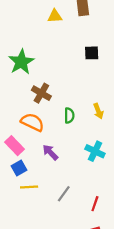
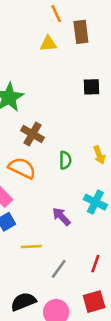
purple arrow: (50, 152) -> (61, 216), moved
yellow line: (29, 187) -> (31, 247), moved
gray line: (64, 194) -> (59, 269), moved

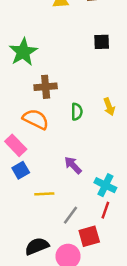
brown cross: (33, 134) -> (46, 87), turned -35
cyan cross: (95, 202) -> (105, 185), moved
red square: (94, 302) -> (89, 236), moved

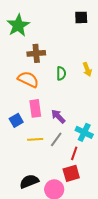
pink rectangle: (16, 145) -> (35, 108), moved, turned 36
red line: (105, 210) -> (74, 153), moved
gray line: (71, 215) -> (56, 139), moved

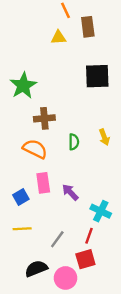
black square: (81, 17) -> (97, 76), size x1.6
yellow line: (35, 139) -> (22, 229), moved
gray line: (56, 139) -> (57, 239), moved

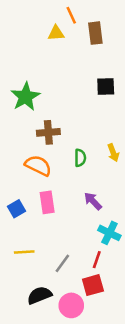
yellow triangle: (58, 37) -> (56, 33), moved
black square: (97, 76) -> (106, 87), size x0.7
purple arrow: (70, 192) -> (93, 201), moved
blue square: (21, 197) -> (17, 209), moved

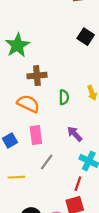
black square: (106, 87) -> (86, 37), turned 35
gray line: (62, 263) -> (47, 162), moved

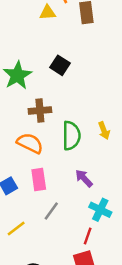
black square: (86, 37) -> (60, 65), moved
green semicircle: (64, 97) -> (71, 136), size x1.6
yellow line: (16, 177) -> (16, 228), turned -35

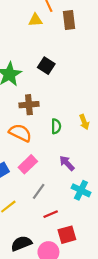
green semicircle: (71, 136) -> (56, 126), size x0.6
pink rectangle: (39, 180) -> (28, 164), turned 54
red line: (88, 236) -> (51, 214), moved, turned 48

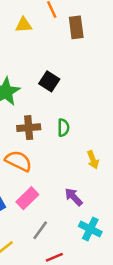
yellow triangle: (35, 20) -> (24, 25), moved
yellow arrow: (84, 122) -> (93, 160), moved
green semicircle: (56, 126) -> (63, 128), moved

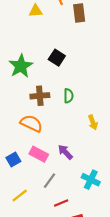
purple arrow: (74, 197) -> (65, 152), moved
pink rectangle: (27, 198) -> (39, 154), turned 72

